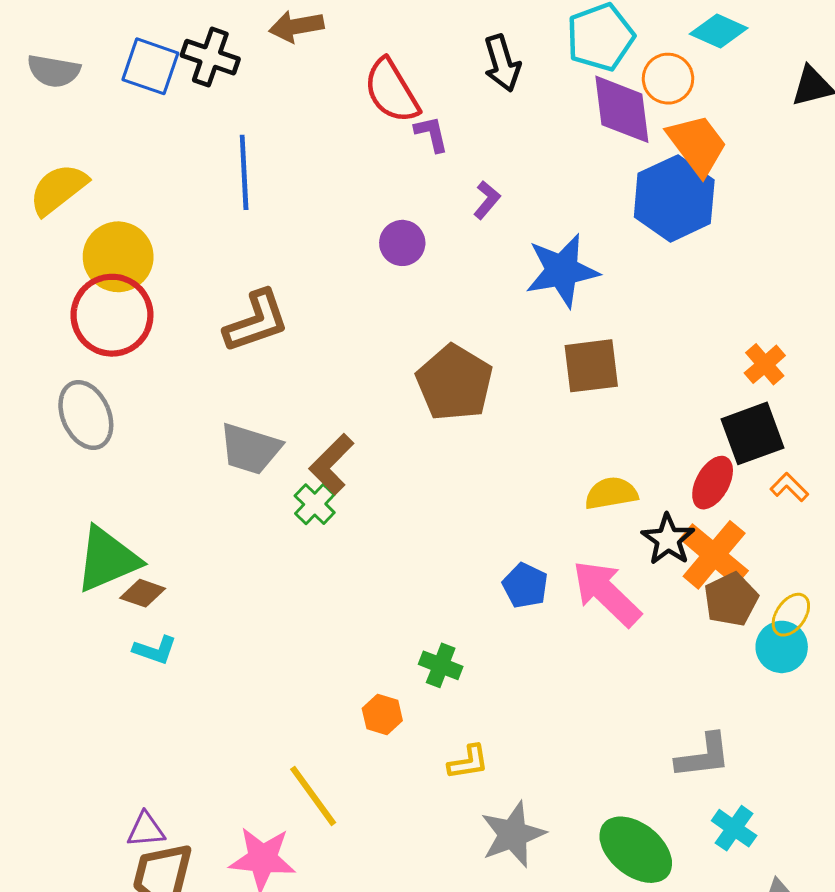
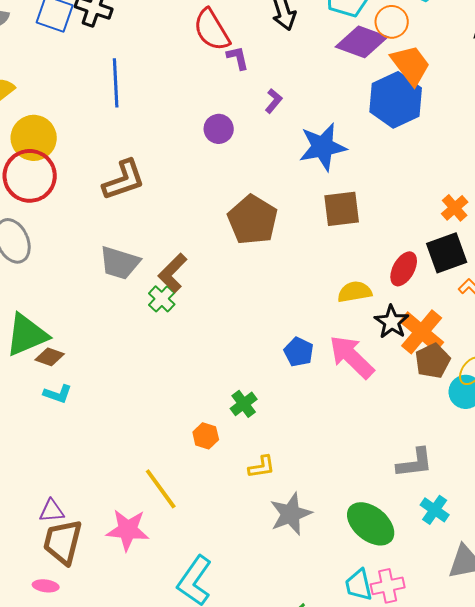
purple diamond: (622, 109) -> (362, 42), turned -63
red ellipse: (713, 483) -> (404, 269), moved
green cross: (441, 665) -> (244, 404), turned 32

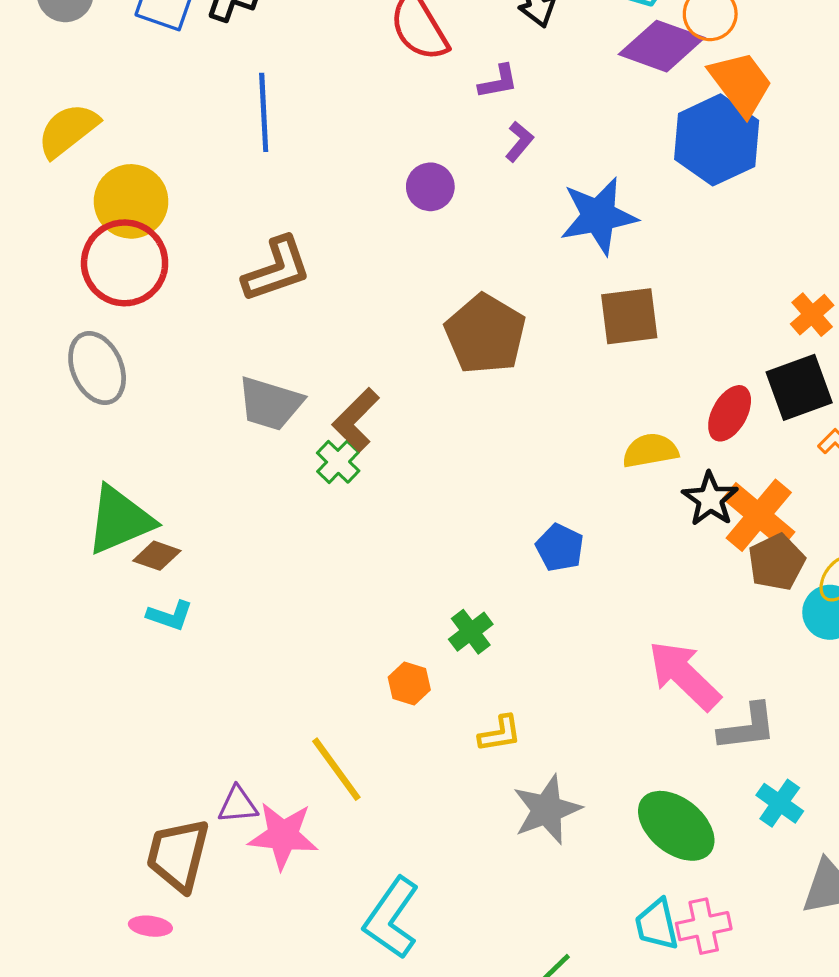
purple L-shape: (238, 58) -> (498, 82), moved, turned 92
pink arrow: (352, 357) -> (684, 675), moved
purple triangle: (52, 511) -> (238, 805), moved

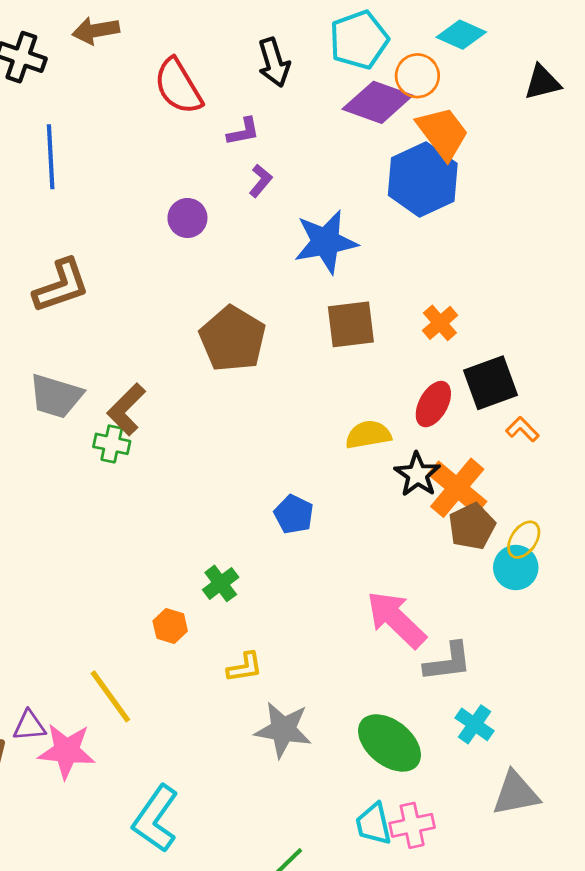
orange cross: (812, 315) -> (440, 323), moved
green cross: (338, 462) -> (112, 444), turned -32
gray star: (547, 810) -> (283, 730), turned 30

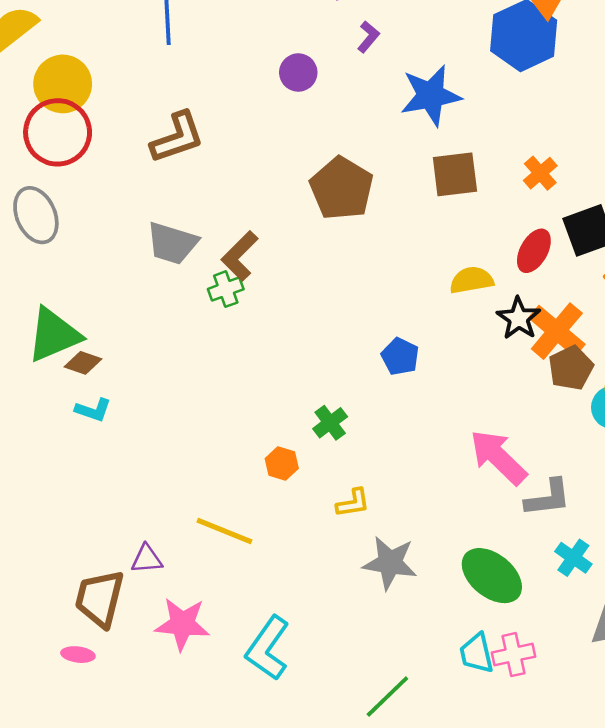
green cross: (112, 444) -> (226, 289), turned -32
yellow line: (110, 696) -> (224, 531), turned -32
pink star: (67, 751) -> (182, 624), moved

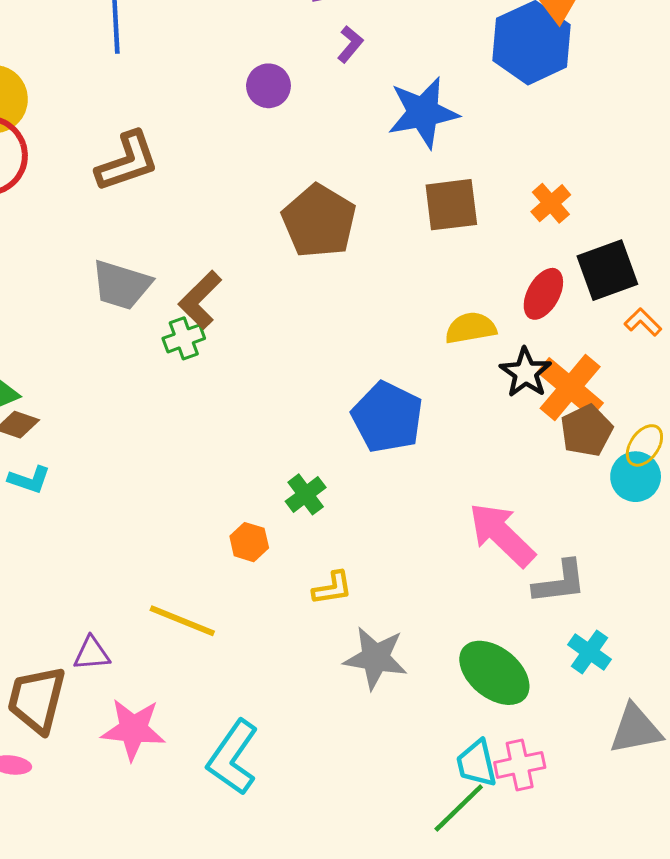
blue pentagon: (400, 357) -> (387, 417), size x1.6
green line: (387, 697) -> (459, 808), moved

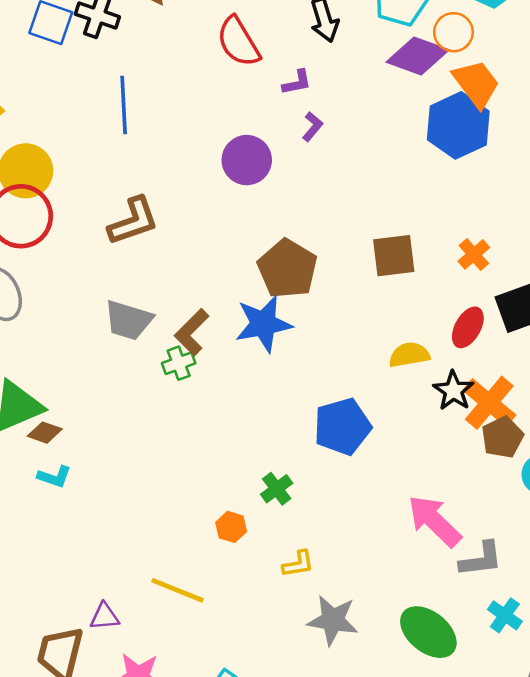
purple circle: (268, 86) -> (247, 160), size x1.4
blue star: (423, 113) -> (263, 324), moved
blue pentagon: (387, 417) -> (342, 427), turned 30

